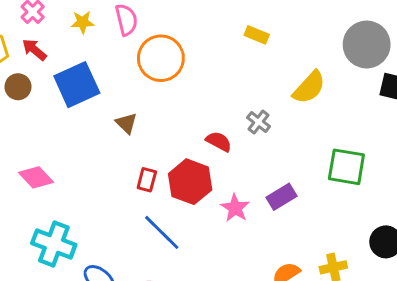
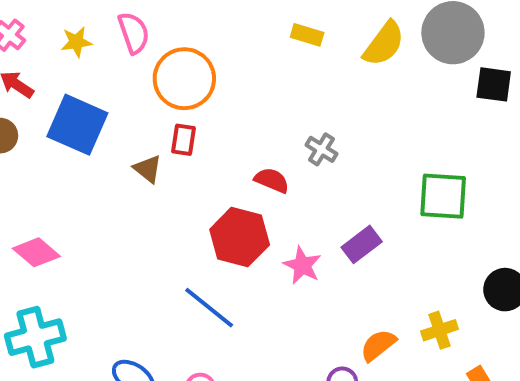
blue square: (77, 85) -> (77, 125), turned -36
yellow semicircle: (309, 87) -> (384, 44), moved
red rectangle: (147, 180) -> (184, 140), moved
cyan cross: (54, 244) -> (35, 337), moved, turned -30

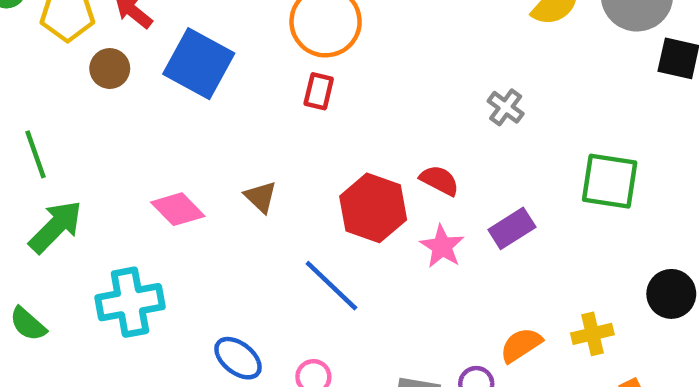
gray cross: (321, 149) -> (506, 107), moved
brown triangle: (148, 169) -> (261, 197), moved
red semicircle: (272, 180) -> (439, 180), moved
pink diamond: (36, 252) -> (178, 209), moved

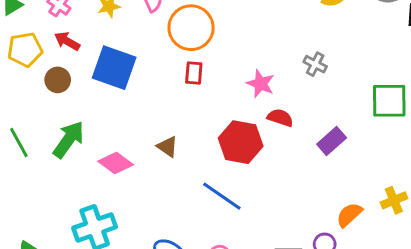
green arrow: (56, 227) -> (69, 139), moved
pink star: (442, 246) -> (261, 84), moved

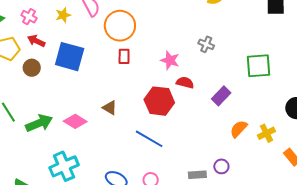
green arrow: (69, 139) -> (39, 123), moved, turned 36
orange semicircle: (349, 215) -> (239, 129), moved

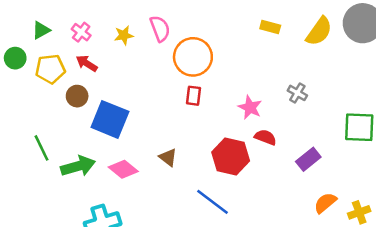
blue square: (70, 57) -> (110, 119), moved

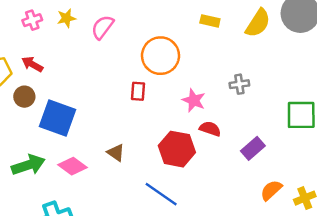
pink semicircle: (160, 29) -> (102, 27), turned -120
pink cross: (81, 32) -> (32, 20), moved, turned 36
yellow star: (124, 35) -> (66, 18), moved
orange circle: (193, 57) -> (161, 56), moved
gray cross: (297, 93) -> (239, 84), turned -36

